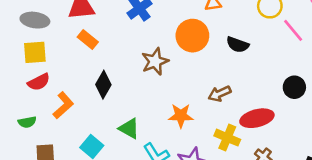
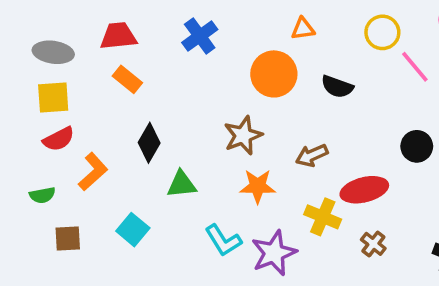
brown star: (155, 61) -> (243, 135), moved
green triangle: (129, 129) -> (182, 184), moved, turned -35

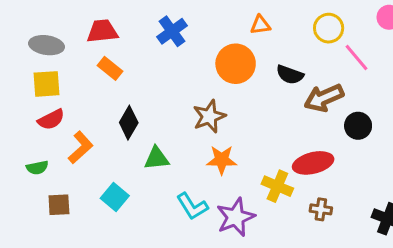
brown arrow: (312, 155) -> (324, 98), moved, size x1.4
brown cross: (373, 244) -> (321, 209), turned -30

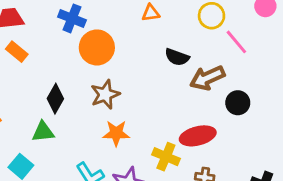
blue cross: (172, 31) -> (72, 18), turned -32
orange circle: (236, 64) -> (97, 47), moved
black diamond: (129, 123) -> (55, 99), moved
green triangle: (157, 158) -> (43, 132), moved

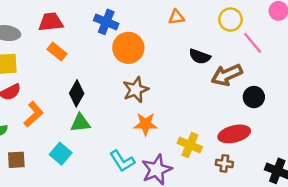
black diamond: (55, 99) -> (77, 93), moved
red ellipse: (198, 136) -> (234, 134), moved

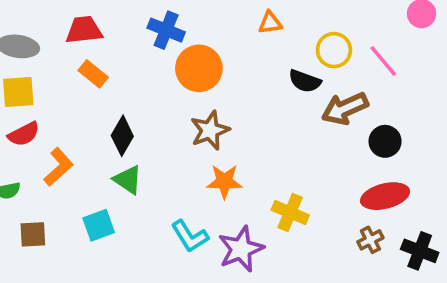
yellow circle: (230, 19) -> (334, 50), moved
green triangle: (80, 123) -> (128, 180), turned 40
red ellipse: (234, 134) -> (385, 196), moved
cyan square: (61, 154) -> (99, 225), turned 30
brown cross: (224, 163) -> (370, 240), moved, turned -35

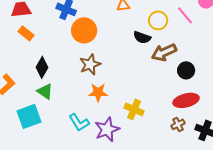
pink line: (383, 61) -> (185, 15), moved
cyan square: (99, 225) -> (29, 116), size x1.4

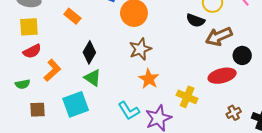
orange star: (98, 92) -> (149, 79), turned 30
red ellipse: (186, 100) -> (222, 76), moved

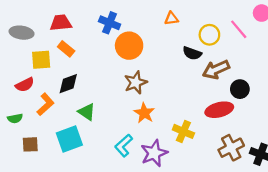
yellow square: (29, 27) -> (41, 60), moved
black diamond: (89, 52) -> (68, 84), moved, turned 40
cyan L-shape: (129, 111) -> (124, 146), turned 80
brown cross: (234, 113) -> (231, 148), size x1.6

